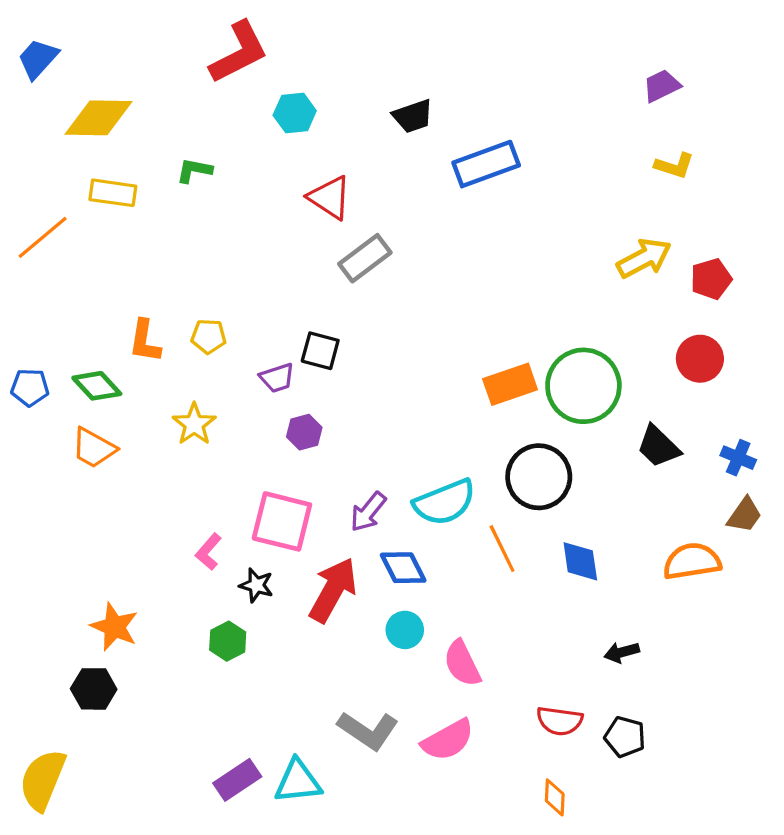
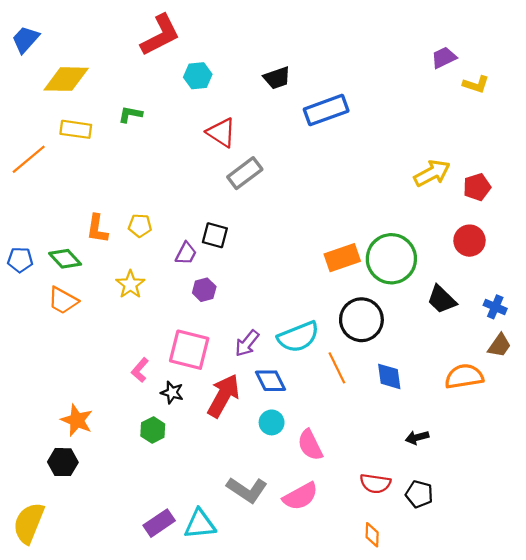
yellow L-shape: (674, 166) -> (476, 84), moved
purple trapezoid: (277, 378) -> (186, 253), turned -45

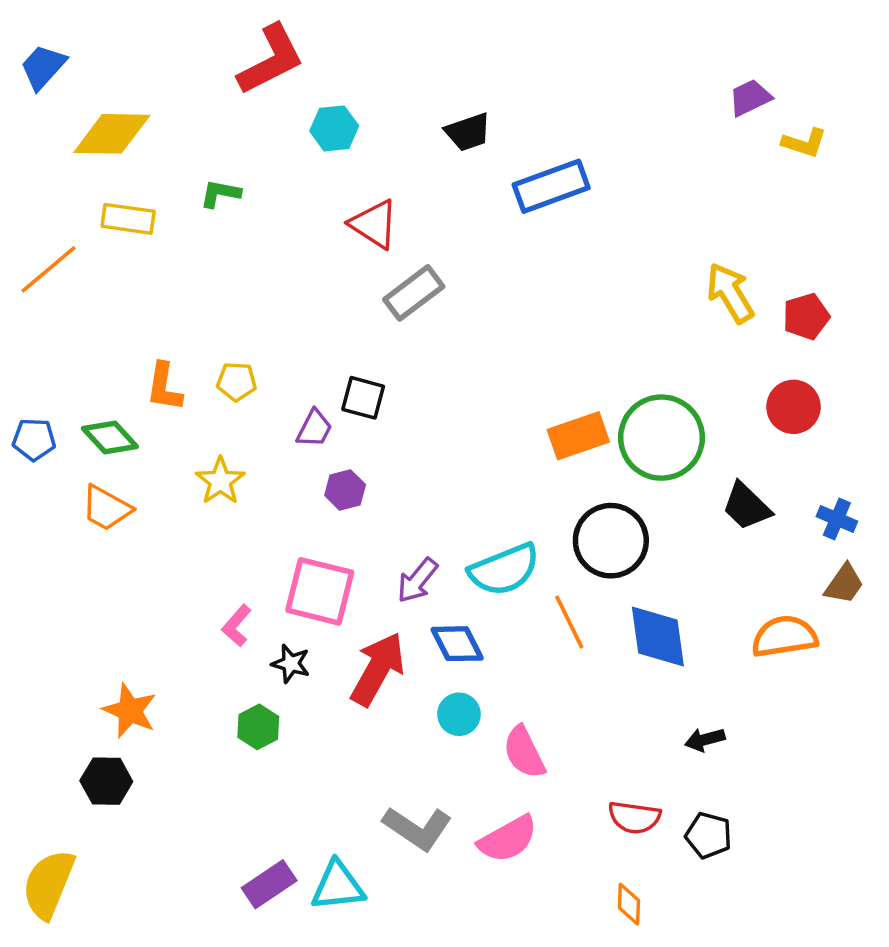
yellow arrow: (432, 173) -> (730, 293), turned -93
blue diamond: (389, 376) -> (658, 636), size x1.4

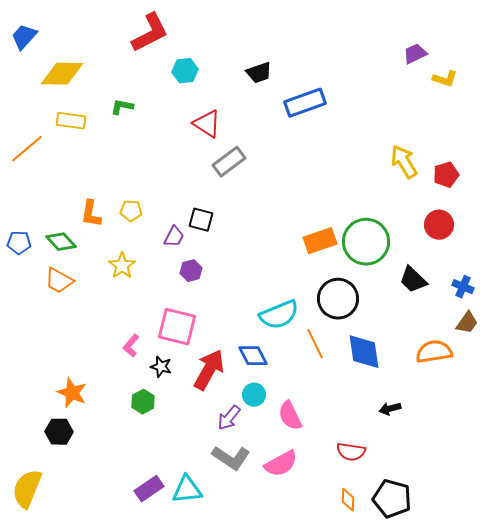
purple arrow: (417, 580) -> (229, 418), moved
black pentagon: (708, 835) -> (392, 499), moved, size x1.5

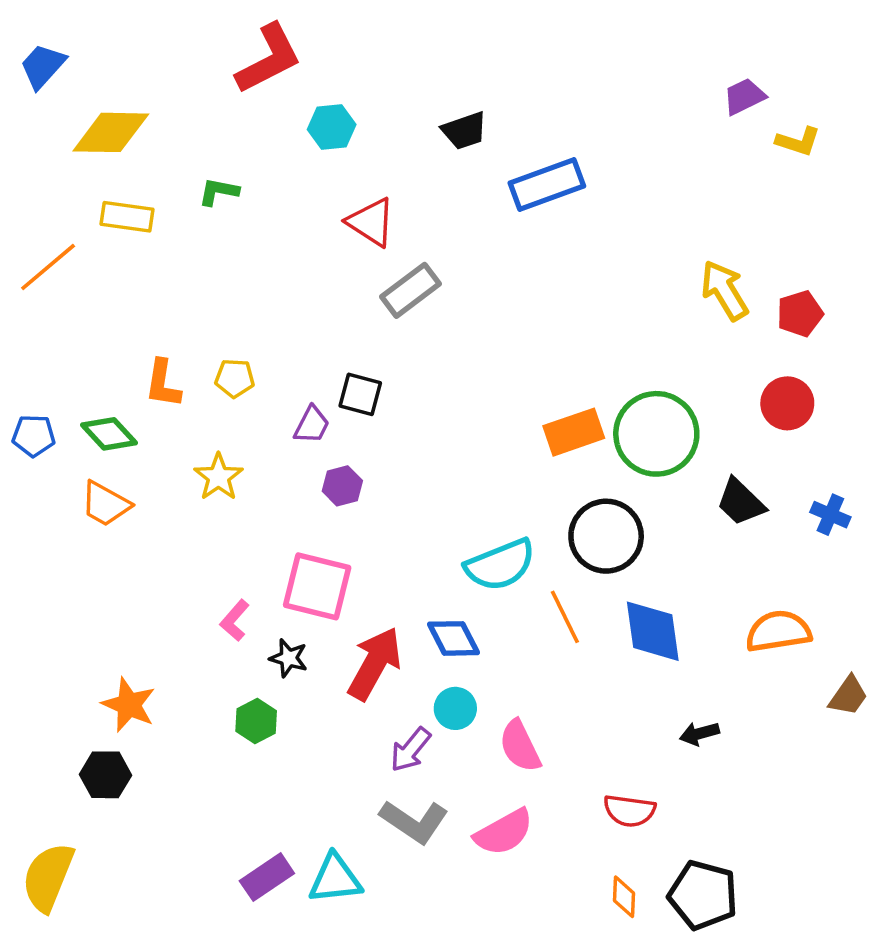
brown trapezoid: (467, 323) -> (848, 696), moved

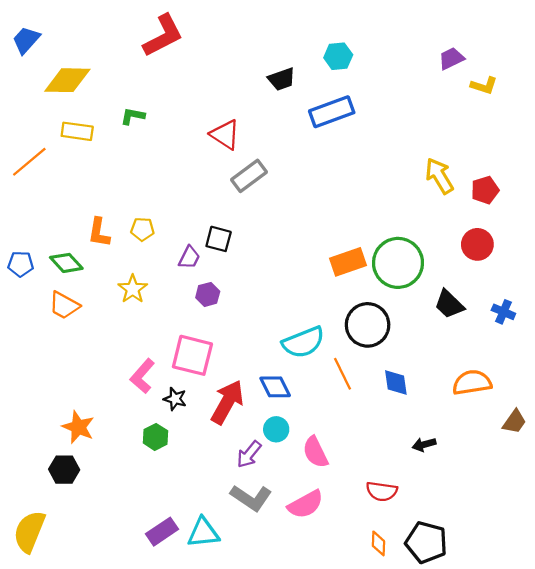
cyan hexagon: (332, 127) -> (338, 56), moved
pink L-shape: (235, 620) -> (142, 376), size x1.4
blue diamond: (653, 631) -> (396, 383), size x0.7

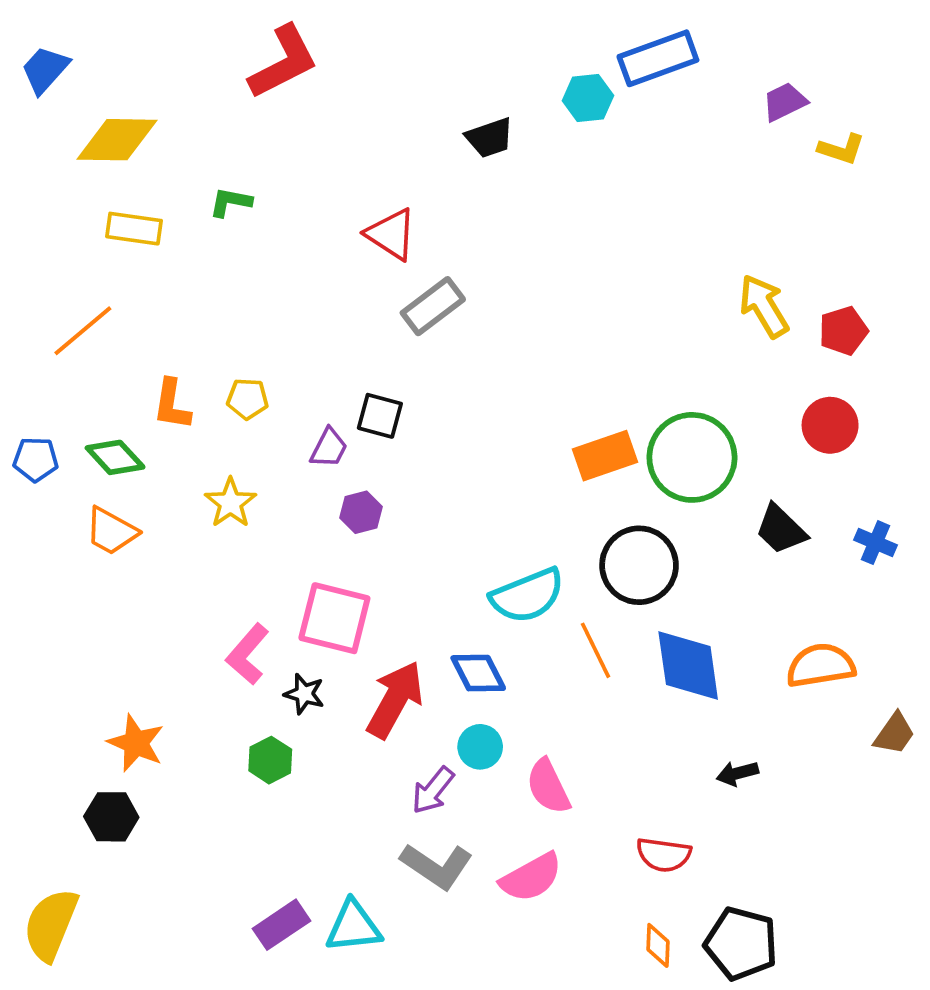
blue rectangle: (332, 112) -> (658, 58), moved
orange line: (29, 162) -> (83, 331), moved
blue diamond: (396, 383) -> (688, 665), size x1.6

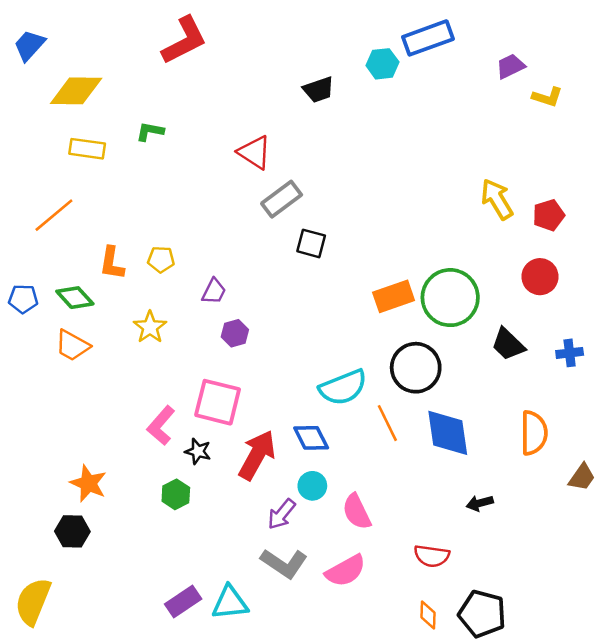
black square: (380, 416) -> (311, 243), moved
blue cross: (875, 543) -> (570, 353), turned -30
orange semicircle: (821, 665) -> (534, 433), turned 99

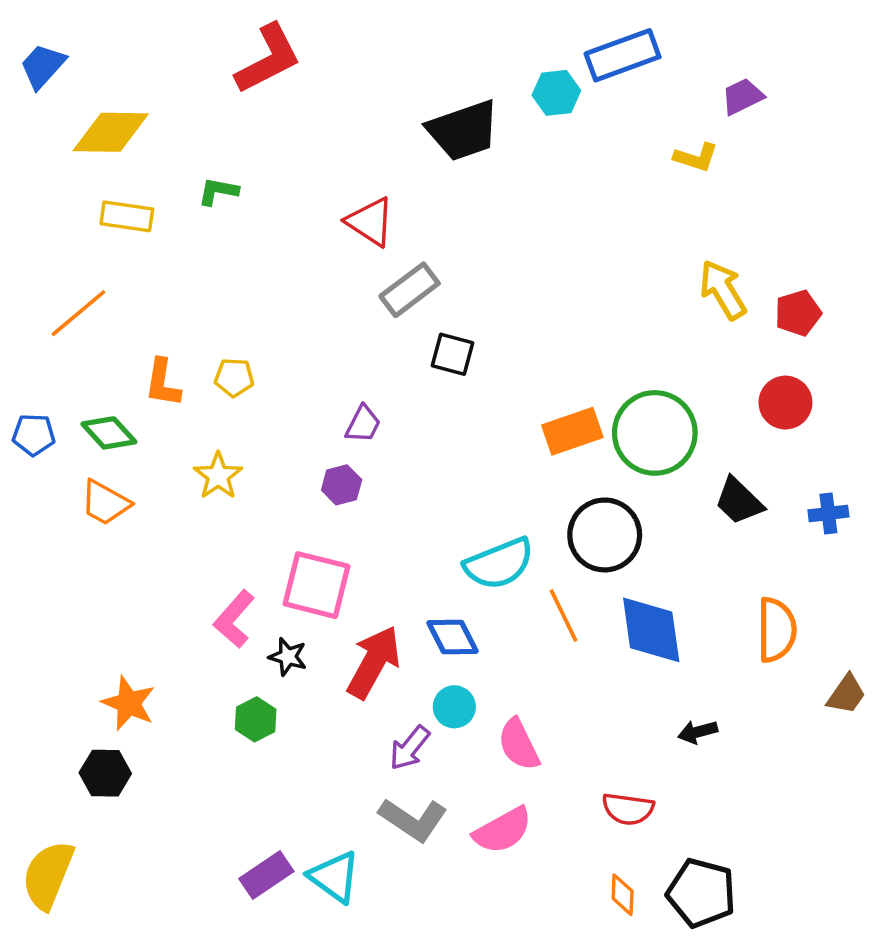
black trapezoid: (318, 90) -> (463, 130), size x1.6
yellow L-shape: (547, 97) -> (696, 157), moved
purple trapezoid: (214, 291) -> (363, 424), moved
cyan triangle: (230, 603) -> (334, 877), turned 42

